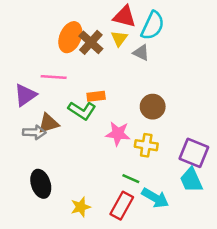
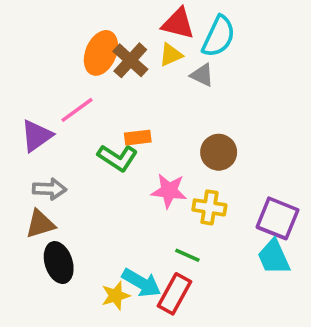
yellow triangle: (119, 38) -> (171, 55), turned 30
pink line: (54, 77) -> (77, 110), turned -40
brown triangle: (48, 123) -> (40, 224), moved
cyan arrow: (155, 198) -> (141, 283), moved

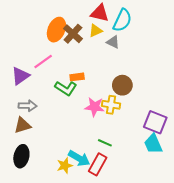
yellow cross: (209, 207) -> (111, 105), moved
black ellipse: (59, 263) -> (21, 156), moved, turned 30

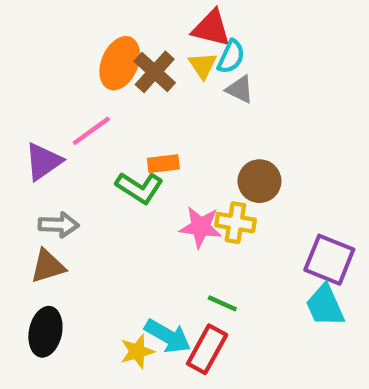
cyan semicircle: (122, 20) -> (231, 57), moved, size x0.7
yellow triangle: (96, 31) -> (203, 65), turned -40

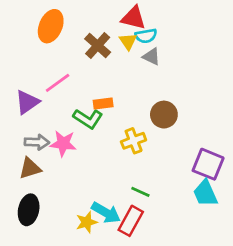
cyan semicircle: (231, 57) -> (146, 36), turned 55
orange ellipse: (120, 63) -> (51, 26), moved
yellow cross: (235, 223) -> (134, 141), moved, turned -30
pink star: (201, 227) -> (63, 144), moved

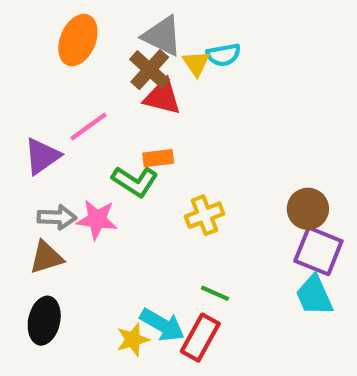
red triangle: (134, 18) -> (162, 97), moved
gray triangle: (151, 57) -> (162, 36), moved, size x1.5
brown circle: (164, 115) -> (308, 209), moved

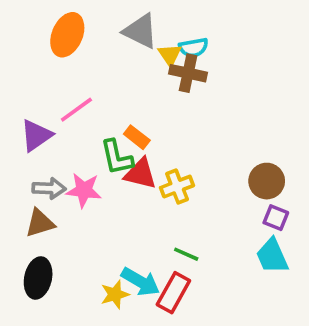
brown cross: (150, 70) -> (188, 73), moved, turned -30
red triangle: (162, 97) -> (140, 174), moved
orange rectangle: (158, 158) -> (137, 137), turned 45
green L-shape: (135, 181) -> (117, 157), turned 45
purple square: (318, 251) -> (276, 218), size x0.6

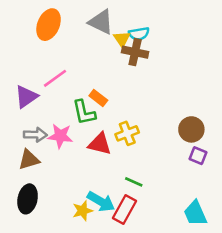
red triangle: (140, 174) -> (100, 144), moved
cyan trapezoid: (272, 256) -> (195, 213), moved

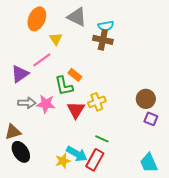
yellow triangle: (122, 39) -> (56, 39), moved
red triangle: (100, 144) -> (76, 110), turned 48
brown triangle: (29, 160) -> (13, 132), moved
black ellipse: (28, 199) -> (21, 152), turned -45

